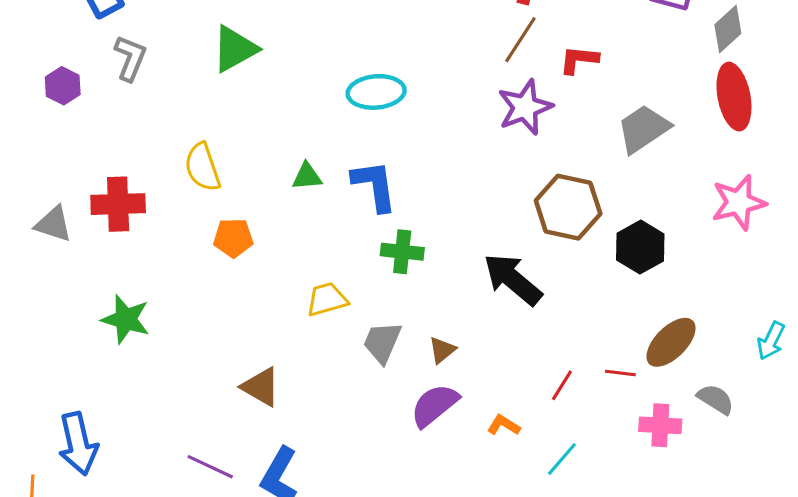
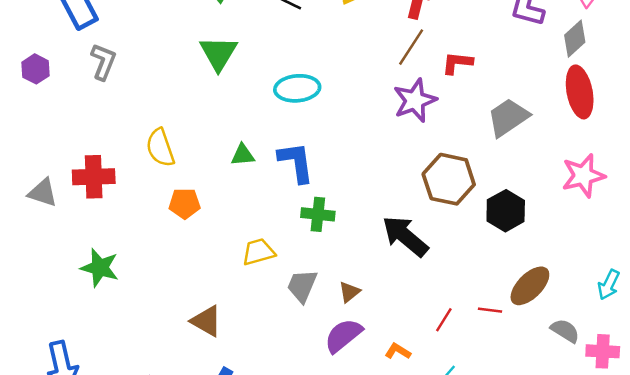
green triangle: (235, 49) -> (218, 53), moved, turned -30
purple hexagon: (63, 86) -> (35, 69), moved
pink cross: (660, 425) -> (603, 351), moved

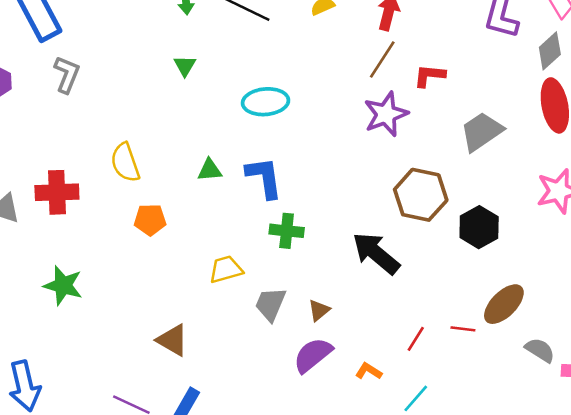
green triangle: (218, 53) -> (185, 66), size x0.6

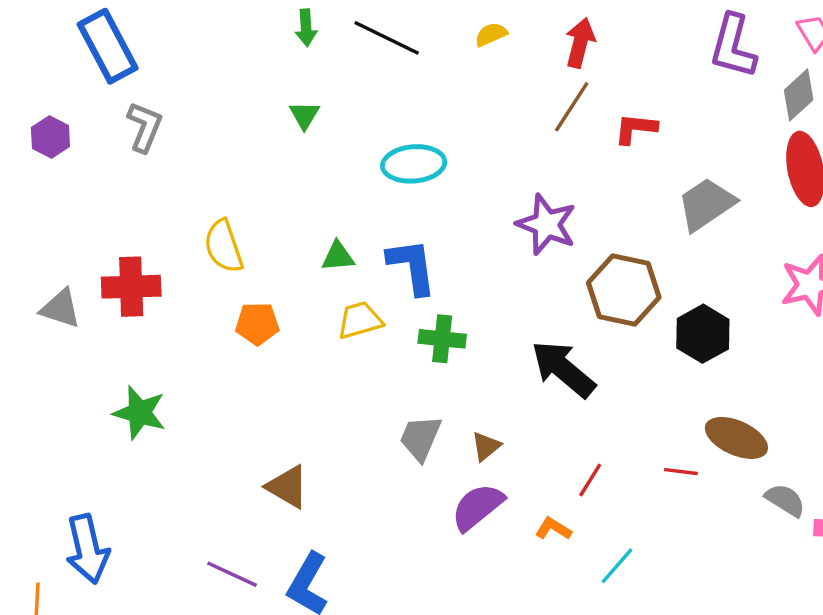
purple star: (386, 114) -> (546, 224), moved, turned -30
yellow trapezoid: (226, 269) -> (360, 320), moved
brown ellipse: (504, 304) -> (736, 438), turned 69
red line: (416, 339) -> (590, 480), moved

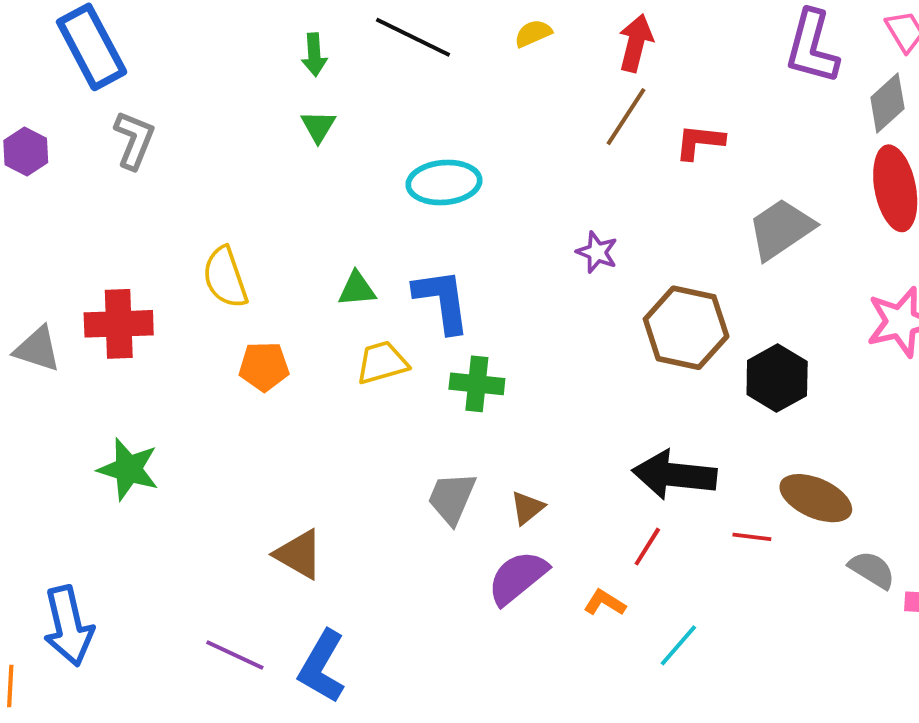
green arrow: (306, 28) -> (314, 55), moved
purple star: (546, 224) -> (597, 252), size x0.6
black arrow: (563, 369) -> (674, 475), moved, turned -34

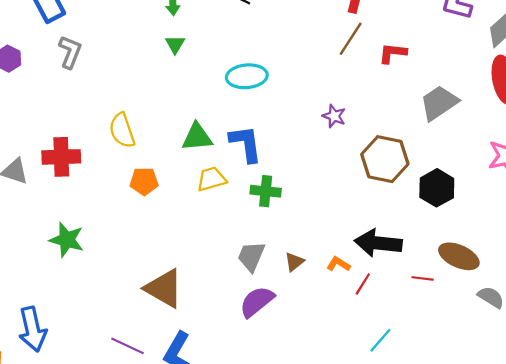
green triangle: (357, 289) -> (197, 137), size x1.4
brown triangle: (299, 554) -> (164, 288), size x1.4
purple semicircle: (518, 578) -> (257, 302), moved
orange L-shape: (605, 603) -> (338, 264), moved

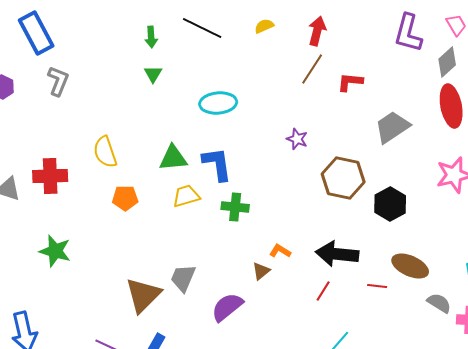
gray trapezoid: (251, 256) -> (183, 278), moved
orange L-shape: (338, 264) -> (280, 251), moved
brown triangle: (164, 288) -> (143, 295), turned 45

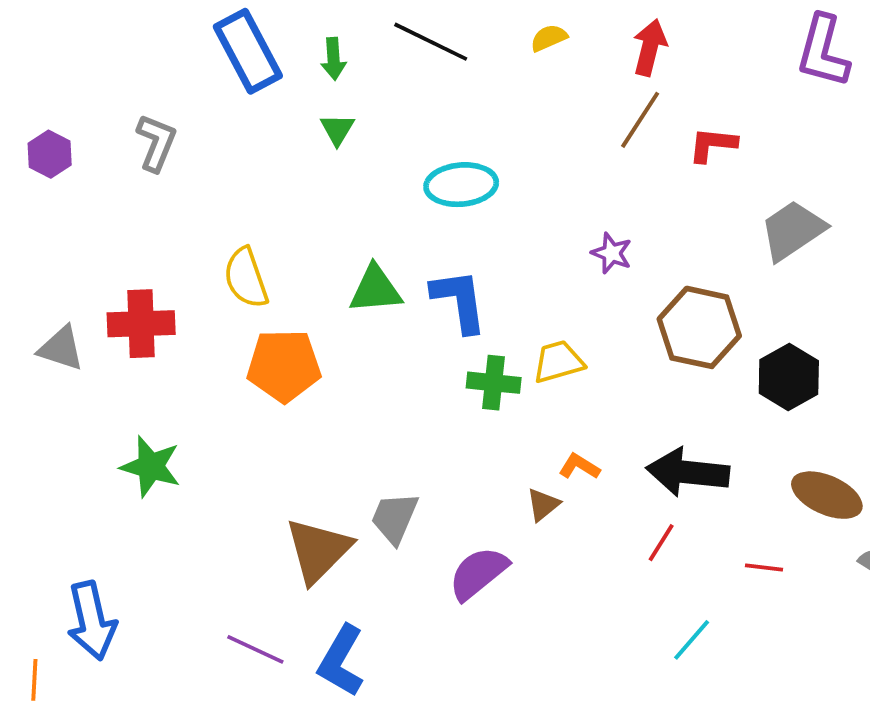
blue rectangle: (36, 33) -> (248, 51), moved
yellow trapezoid: (186, 196) -> (558, 362), moved
orange pentagon: (125, 198) -> (284, 366), size x1.5
red line: (377, 286) -> (764, 567), moved

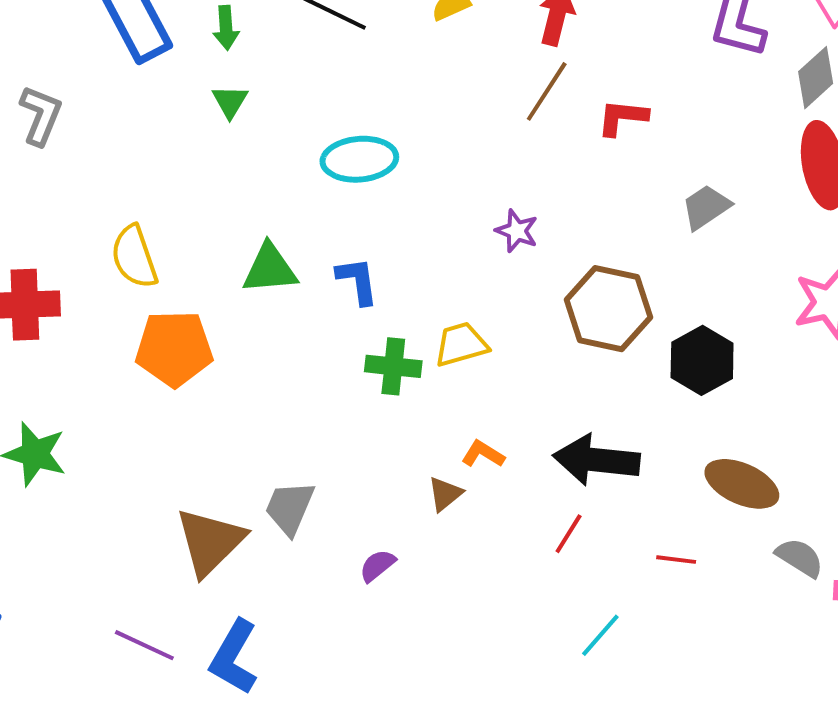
gray trapezoid: (793, 230) -> (706, 207), size x0.7
blue L-shape: (459, 301) -> (357, 281), size x0.7
purple semicircle: (478, 573) -> (377, 566), size x0.6

